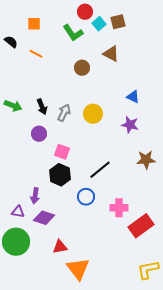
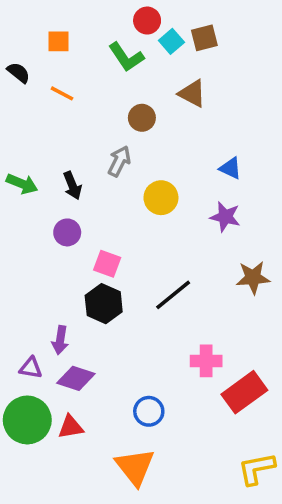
gray arrow: (64, 113) -> (119, 161), moved
blue circle: (86, 197) -> (149, 411), moved
red triangle: (60, 247) -> (71, 427), moved

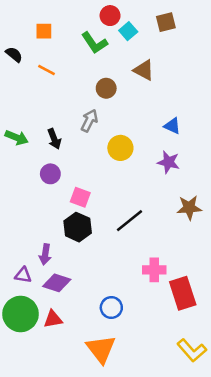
brown square: (204, 38) -> (166, 22), moved
red rectangle: (244, 392) -> (183, 293), turned -72
yellow L-shape: (256, 469) -> (192, 350), turned -120

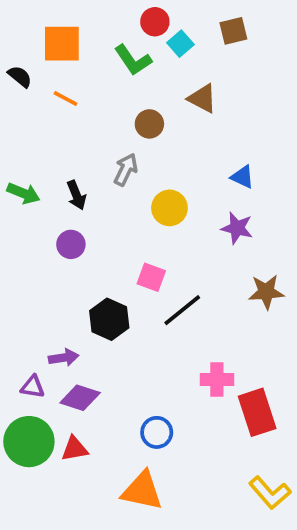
orange square: (44, 31) -> (62, 44), size x1.6
pink square: (80, 197) -> (151, 277), moved
purple arrow: (45, 254) -> (64, 358), turned -108
orange triangle: (101, 349) -> (142, 491), turned -40

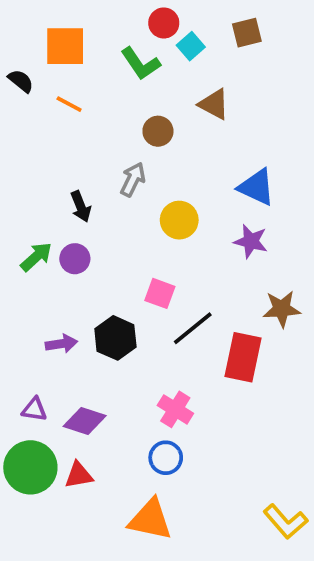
blue triangle: (242, 177) -> (257, 187), size x1.5
green arrow: (23, 193) -> (36, 257), moved, turned -64
purple arrow: (64, 358) -> (61, 344), moved
pink cross: (217, 379) -> (175, 409), moved, turned 32
red rectangle: (257, 412) -> (243, 357), moved, turned 30

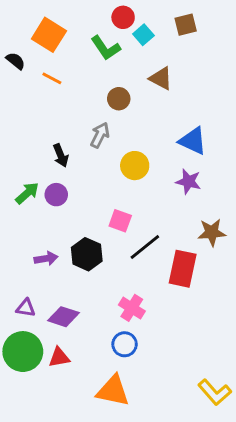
orange square: (65, 46) -> (49, 35), turned 32

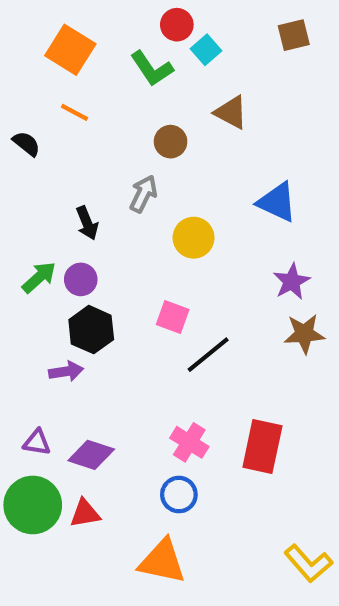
brown square: (186, 25) -> (294, 35), moved
black semicircle: (16, 61) -> (26, 144), moved
purple star: (188, 182) -> (292, 282), moved, turned 30
black hexagon: (87, 254) -> (91, 330), moved
red rectangle: (183, 269) -> (262, 447), moved

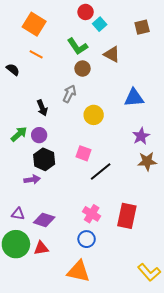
brown square: (294, 35) -> (142, 27), moved
green L-shape: (152, 69) -> (77, 46), moved
blue triangle: (277, 202) -> (134, 98), turned -30

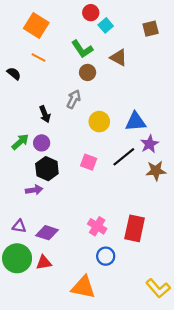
blue triangle: (134, 98) -> (136, 122), moved
black line: (101, 171) -> (124, 157), moved
blue circle: (87, 239) -> (106, 256), moved

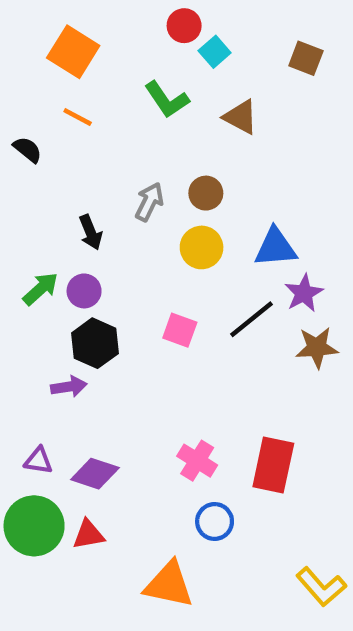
brown square: (151, 29) -> (306, 58), turned 35
brown circle: (88, 72) -> (206, 193), moved

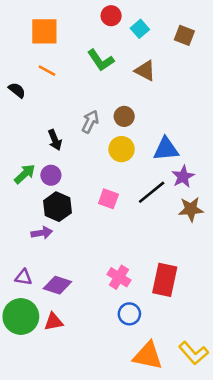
orange square: (73, 52) -> (44, 31), turned -32
cyan square: (215, 52) -> (140, 29), moved
orange triangle: (169, 585) -> (148, 356), moved

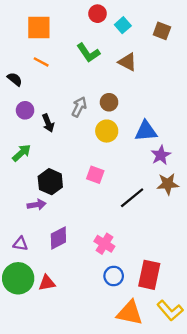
purple circle: (51, 175) -> (25, 110), moved
black line: (152, 192) -> (132, 198), moved
red rectangle: (165, 280) -> (149, 275), moved
purple diamond: (57, 285) -> (58, 238), moved, turned -45

